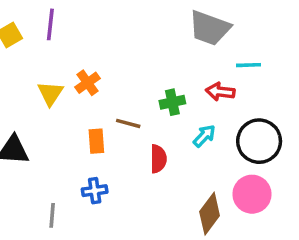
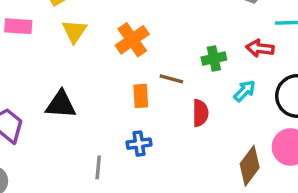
orange cross: (88, 83) -> (132, 40), size x1.4
yellow triangle: (50, 93) -> (74, 31), moved

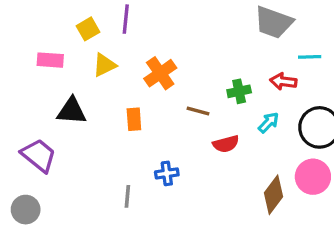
yellow triangle: (74, 31) -> (104, 65), turned 30
orange rectangle: (141, 96) -> (134, 119), moved
black triangle: (61, 104) -> (72, 111), moved
red semicircle: (200, 113) -> (226, 144), turned 75

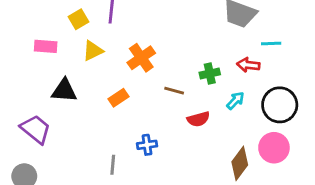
orange rectangle: (134, 119) -> (118, 98), turned 60

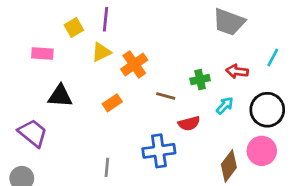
cyan line: (271, 44) -> (273, 58), moved, turned -60
yellow triangle: (93, 51) -> (101, 52), moved
blue cross: (147, 145) -> (159, 151), moved, size x1.6

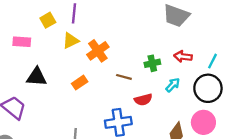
cyan line: (273, 58) -> (213, 61), moved

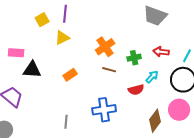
pink rectangle: (22, 42) -> (16, 53), moved
orange cross: (98, 51) -> (105, 47), moved
red semicircle: (143, 100) -> (136, 90), moved

